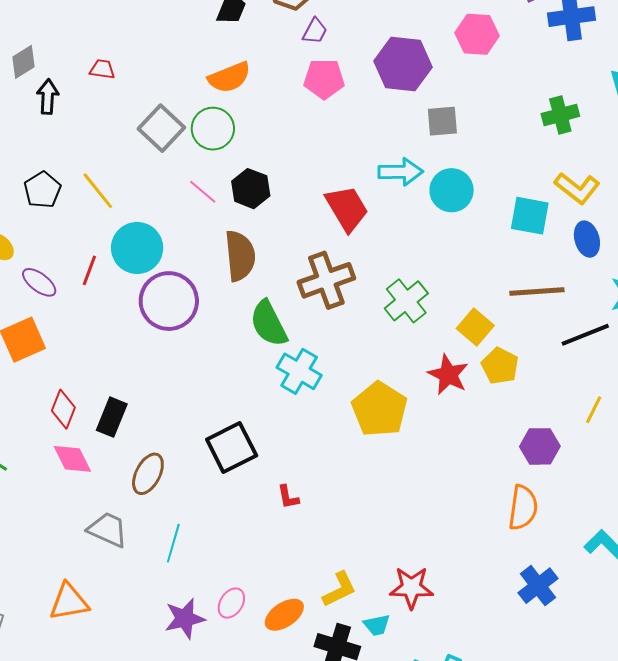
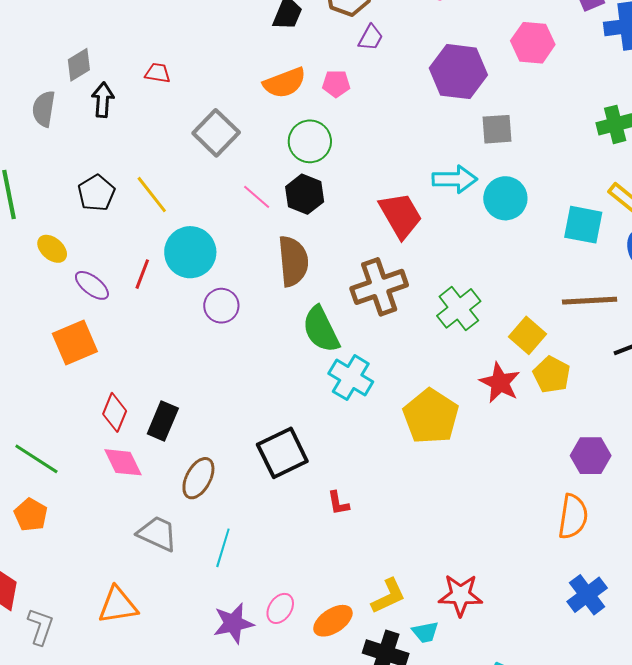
pink pentagon: (324, 79) -> (336, 84), moved, size x0.7
green circle: (213, 129) -> (310, 141), moved
purple circle: (169, 301) -> (221, 306), size x0.6

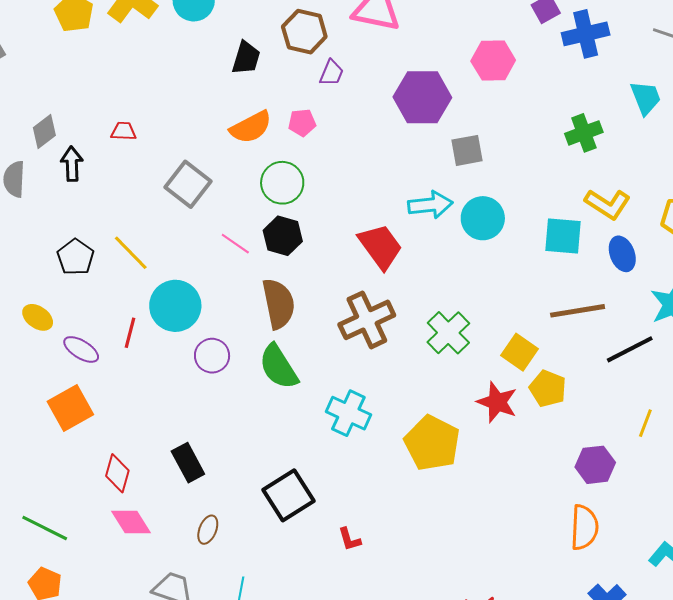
green semicircle: (321, 329) -> (279, 367), moved
black rectangle: (163, 421) -> (188, 463), moved, turned -45
brown ellipse: (198, 478) -> (208, 530), size x0.7

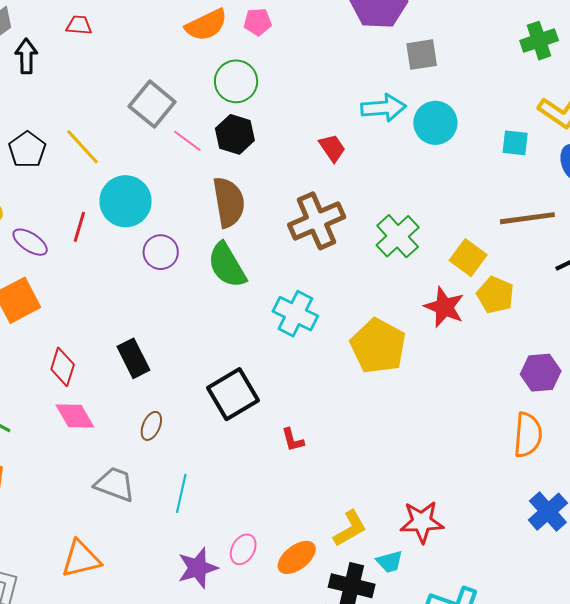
gray square: (188, 184) -> (152, 104), moved
cyan square: (563, 236) -> (515, 143), size x0.7
red trapezoid: (380, 246) -> (332, 148), size x0.6

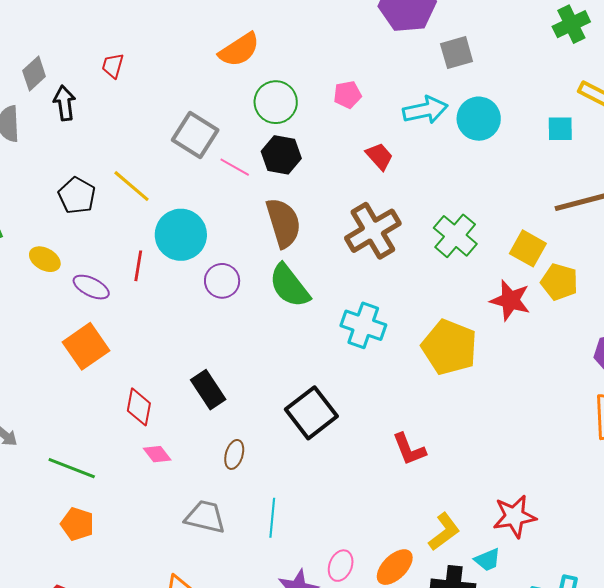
pink pentagon: (258, 22) -> (347, 95), moved
red trapezoid: (79, 25) -> (113, 66), turned -72
pink diamond: (75, 416) -> (157, 454), size x0.7
red L-shape: (293, 440) -> (409, 449), moved, size x1.4

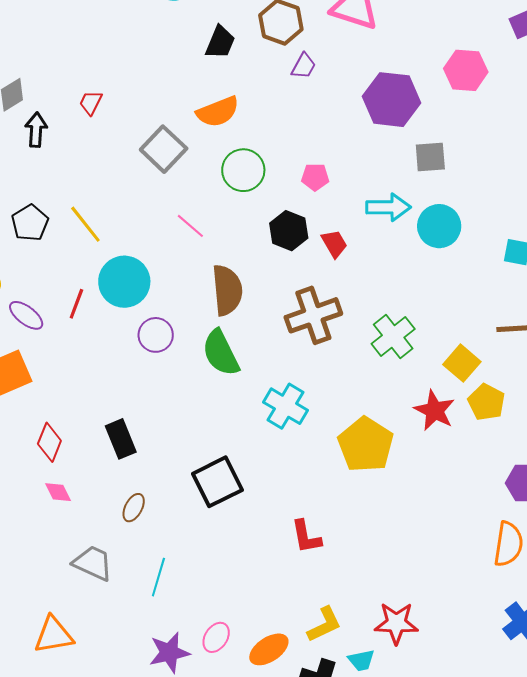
gray square: (195, 135) -> (164, 149), moved
black hexagon: (281, 155) -> (289, 231), moved

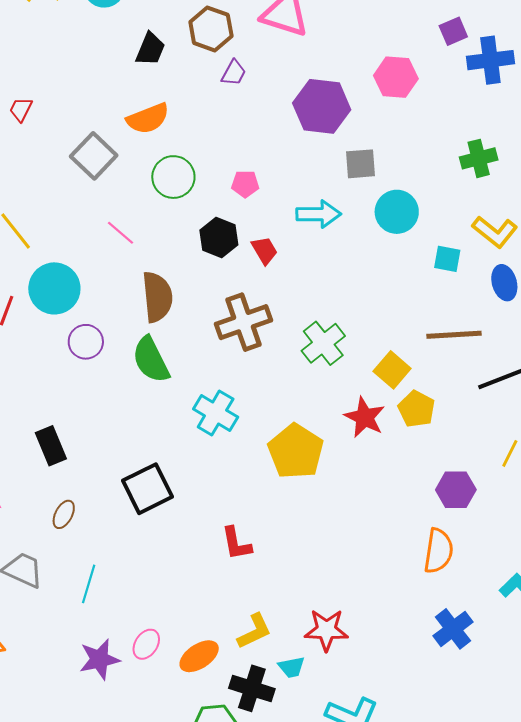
cyan circle: (439, 226) -> (397, 212), moved

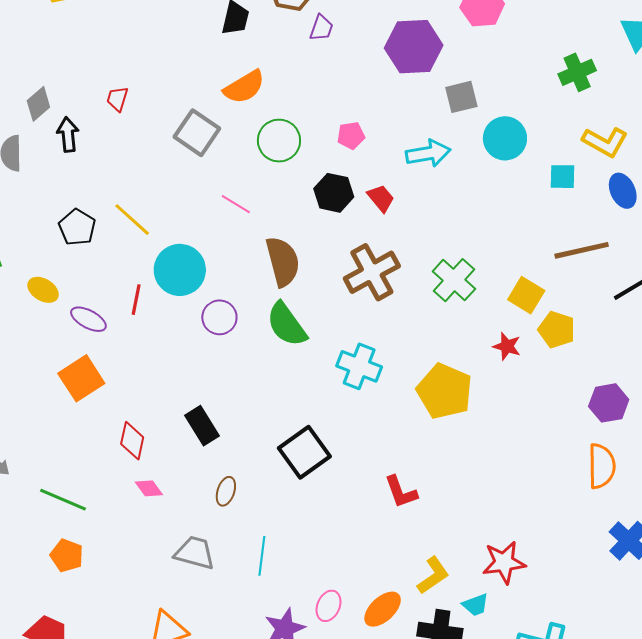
red star: (365, 417) -> (507, 346), size x0.7

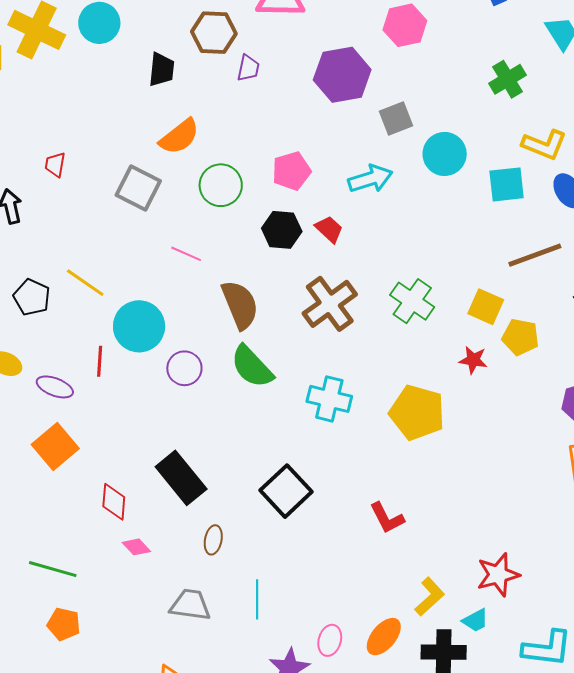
pink pentagon: (351, 136) -> (291, 171), size x1.4
cyan square: (563, 177) -> (507, 184), size x1.4
black rectangle: (202, 426) -> (181, 478), size x1.4

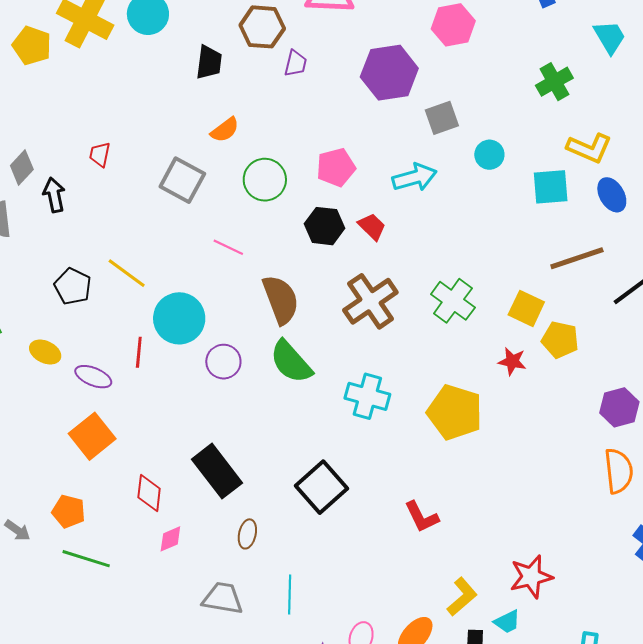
orange semicircle: (179, 137) -> (225, 130), size x0.7
cyan circle: (445, 154) -> (489, 155), size x0.7
pink diamond: (136, 547) -> (170, 539), turned -72
orange pentagon: (64, 624) -> (69, 511), moved

